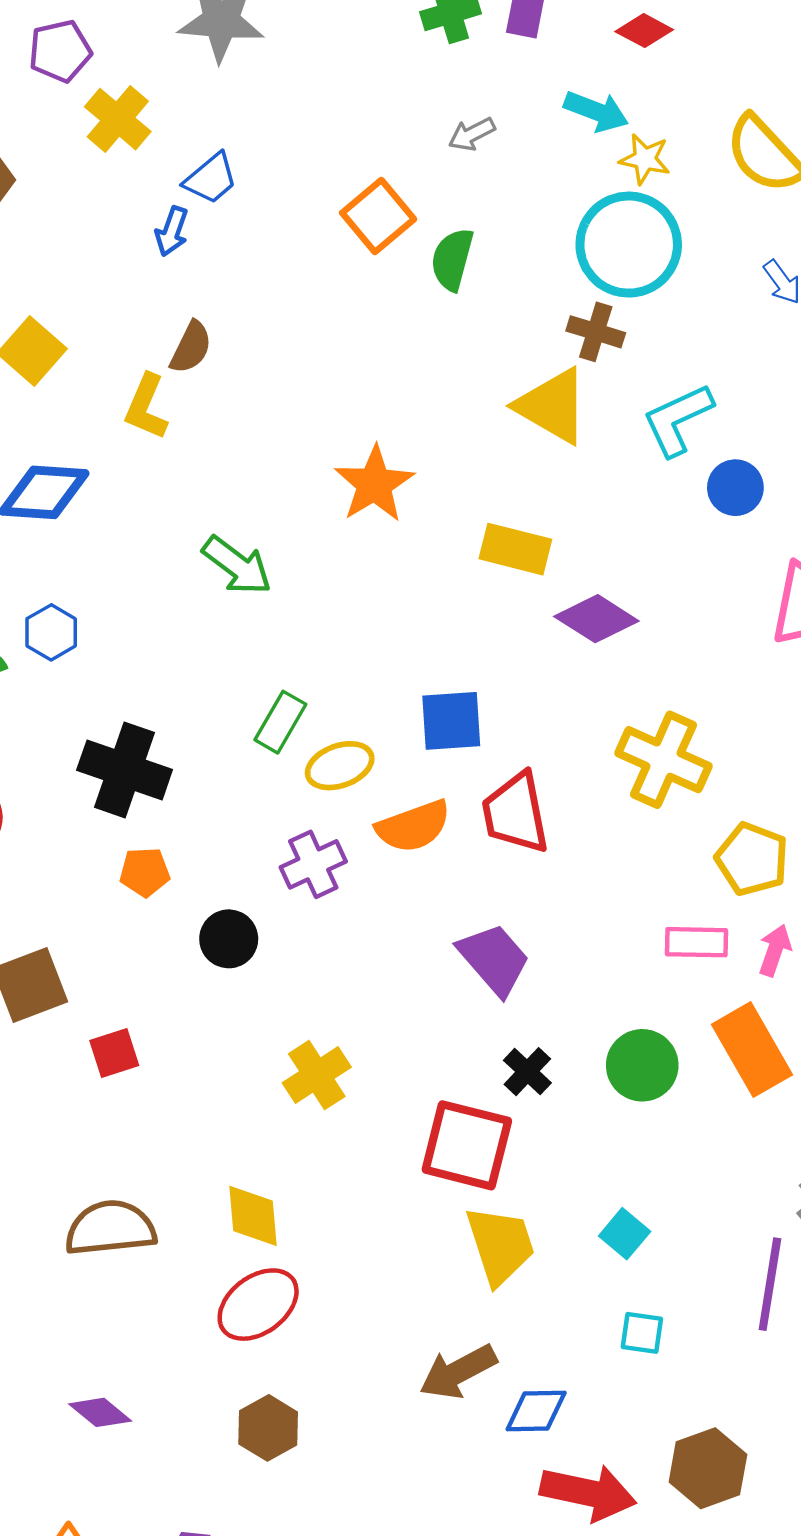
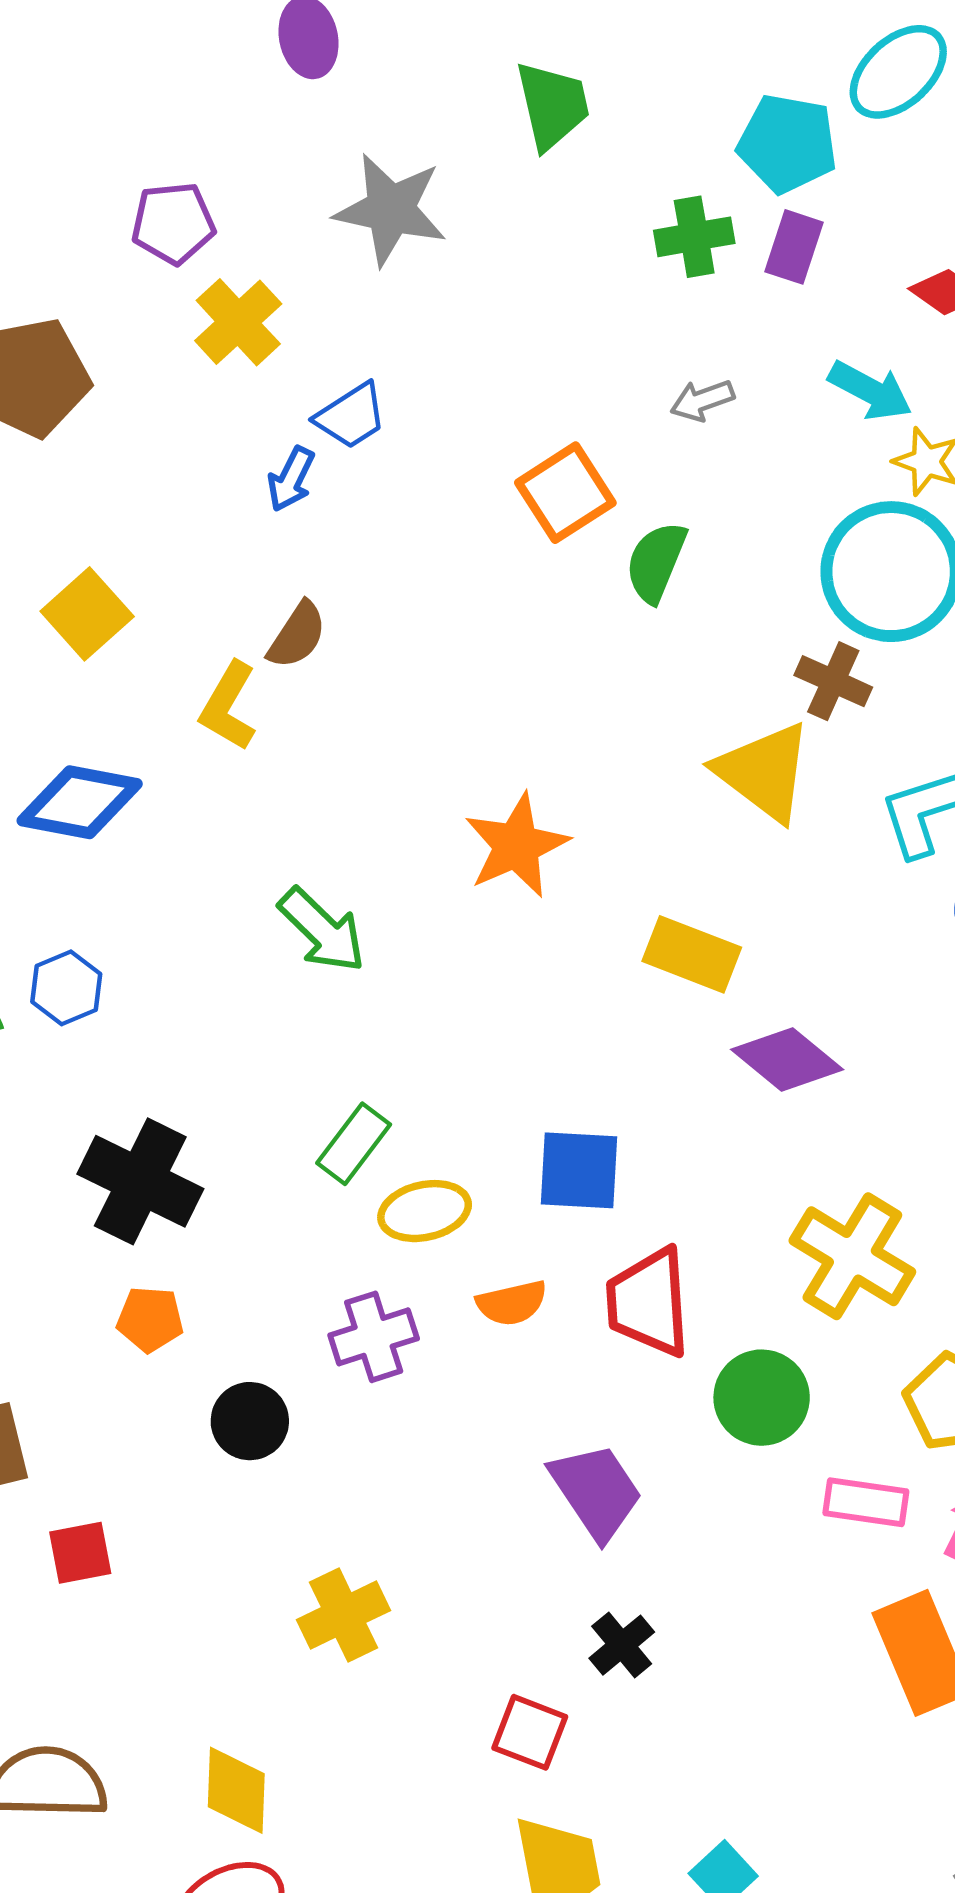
orange semicircle: (413, 826) -> (512, 1303), size x0.7
green circle: (642, 1065) -> (762, 1398), moved
red square: (467, 1145) -> (530, 1732), size x0.6

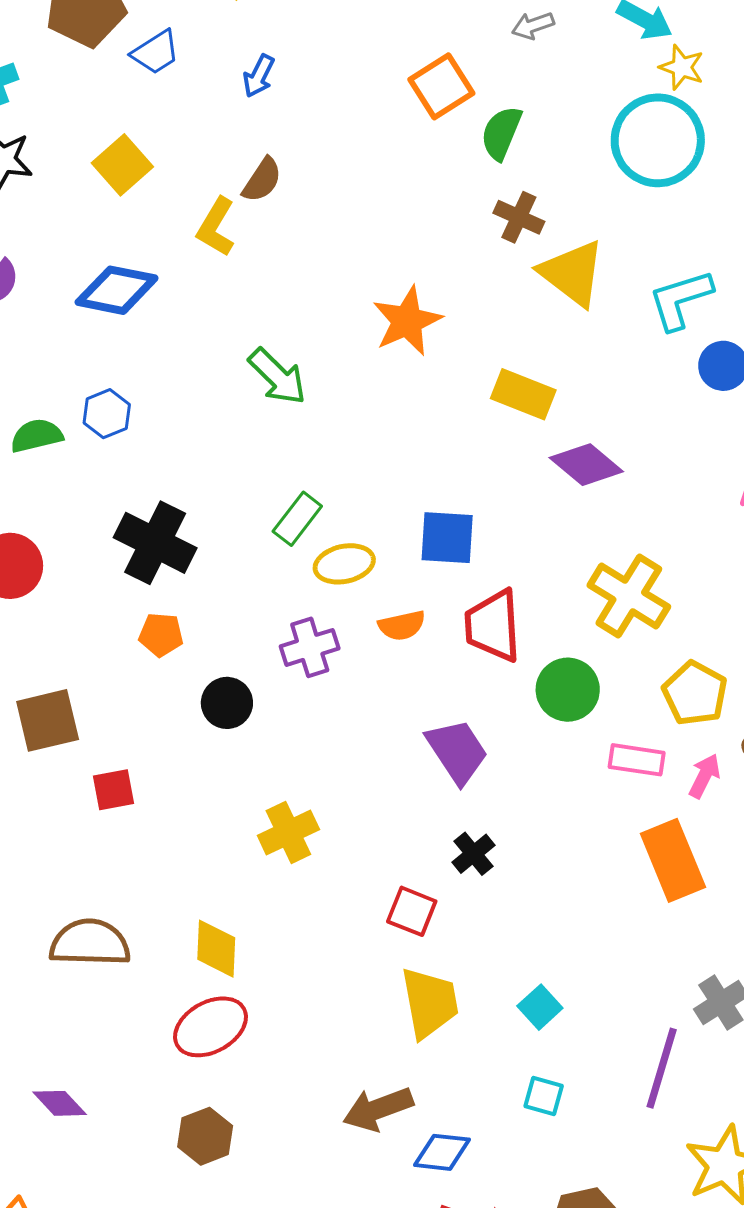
blue trapezoid: (351, 416) -> (156, 52), moved
brown cross: (833, 681) -> (519, 217), moved

